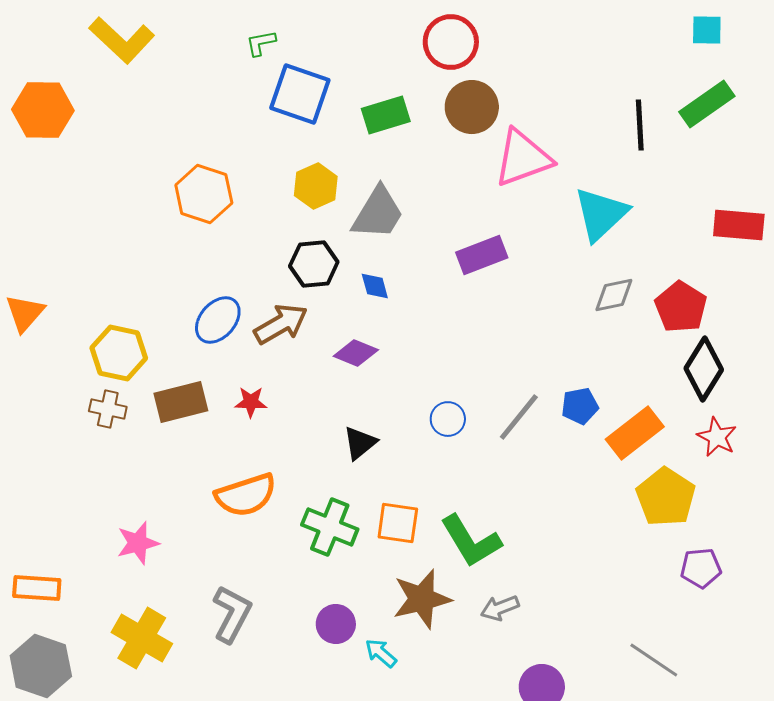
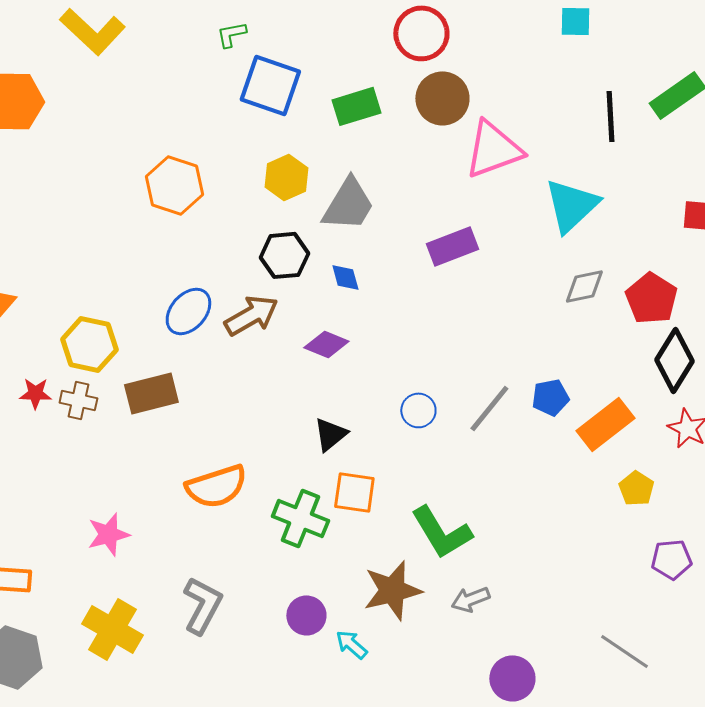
cyan square: (707, 30) -> (575, 21), moved
red star: (251, 402) -> (35, 393), moved
yellow pentagon: (666, 497) -> (636, 488), size x0.6
orange square: (398, 523) -> (354, 492), moved

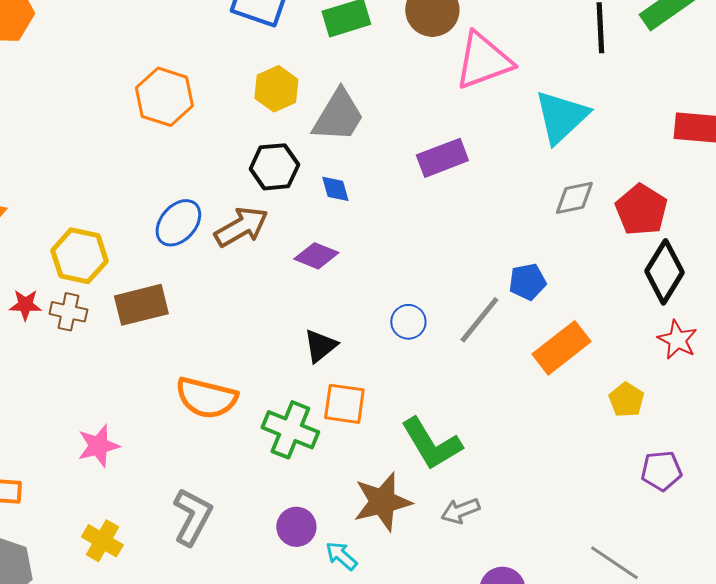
blue pentagon: (550, 397) -> (527, 282), moved
orange rectangle: (605, 424) -> (561, 348), moved
orange semicircle: (216, 486) -> (206, 398), turned 32
yellow cross: (112, 629) -> (102, 541), size x0.7

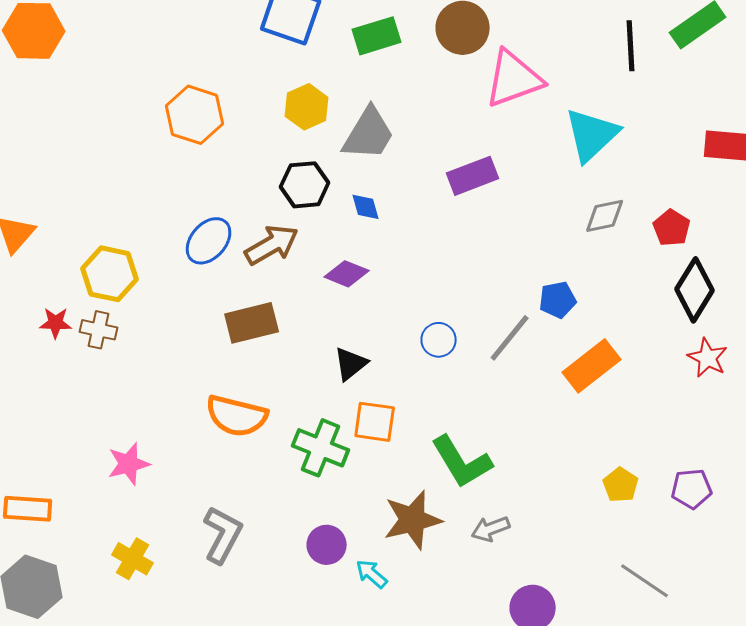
red pentagon: (641, 210) -> (672, 228), size x0.7
brown rectangle: (141, 305) -> (252, 323), moved
yellow pentagon: (626, 400) -> (621, 485), moved

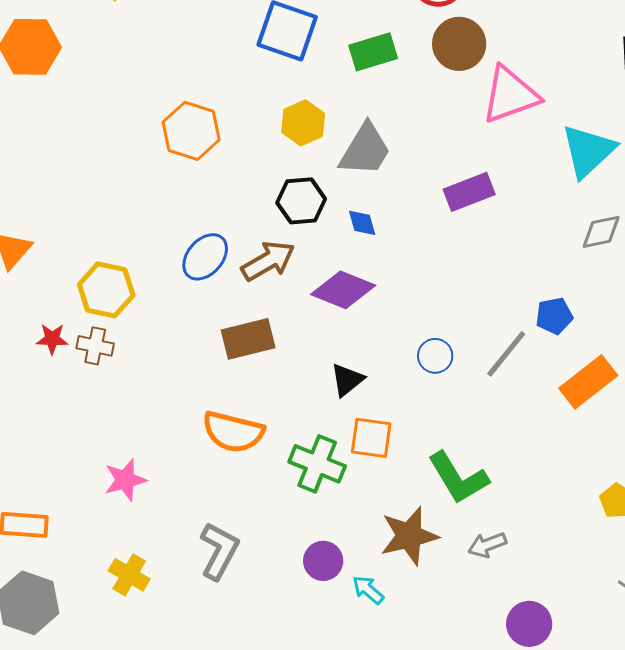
purple diamond: (347, 274) -> (343, 290), size x1.4

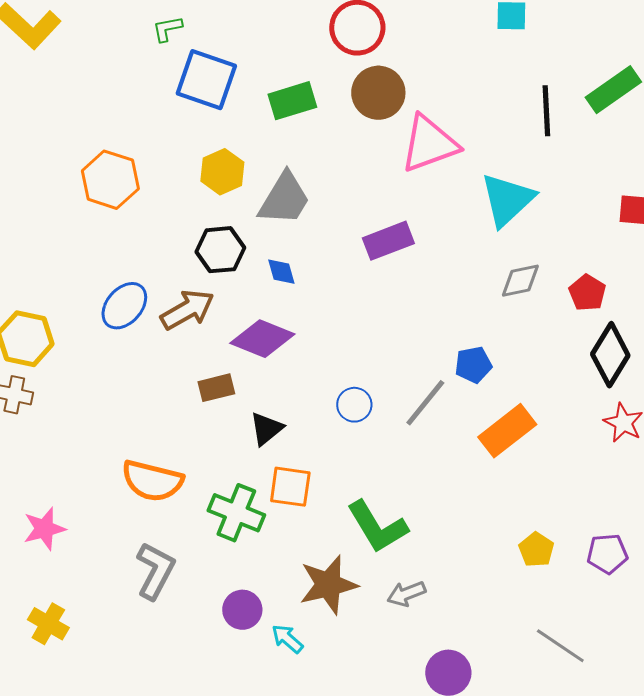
brown rectangle: (248, 339) -> (216, 388), moved, size x0.7
gray L-shape: (219, 551) -> (155, 571), moved

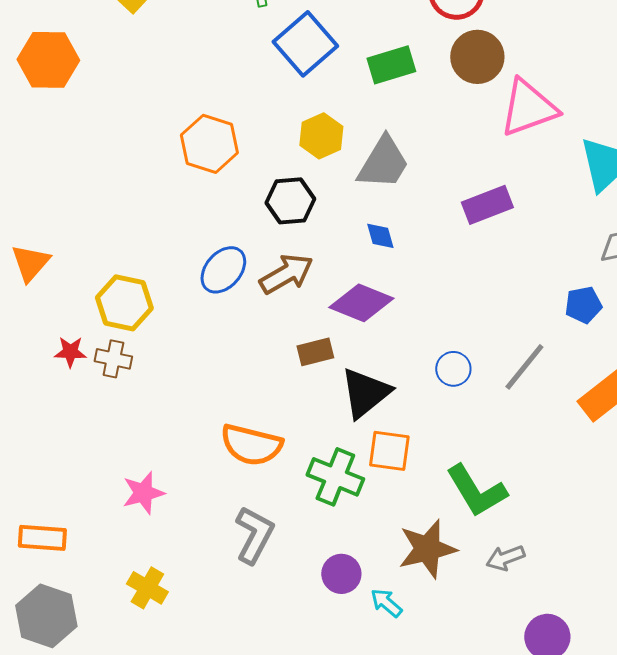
blue square: (206, 80) -> (305, 44), turned 30
black hexagon: (220, 250) -> (290, 201), moved
blue pentagon: (473, 365) -> (583, 305), moved
black triangle: (266, 429) -> (365, 393), size x1.5

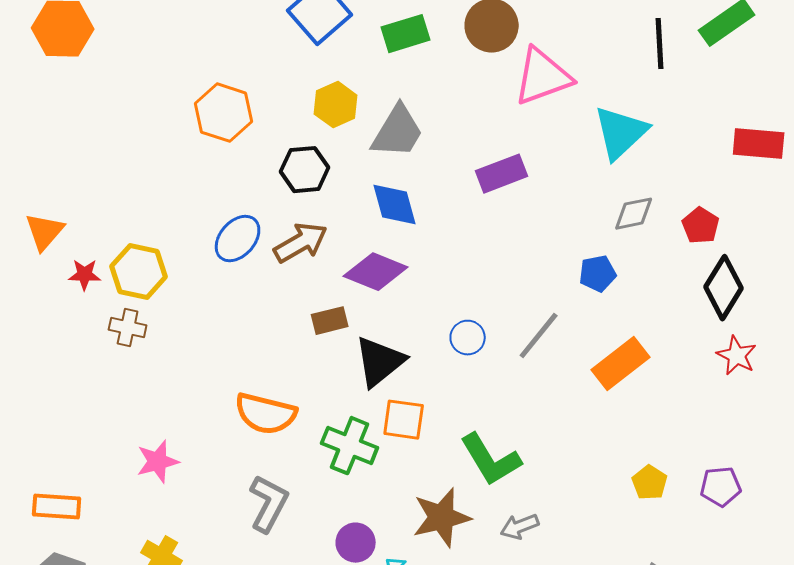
blue diamond: (380, 236) -> (395, 205), size x1.6
red star: (70, 352) -> (85, 275), moved

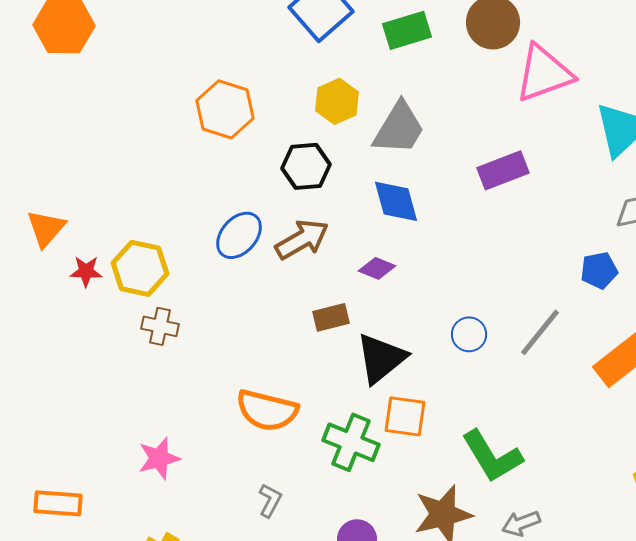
purple diamond: (376, 272) -> (377, 268), size x0.6
brown cross: (128, 328) -> (160, 326), moved
gray L-shape: (269, 504) -> (270, 500), size x0.6

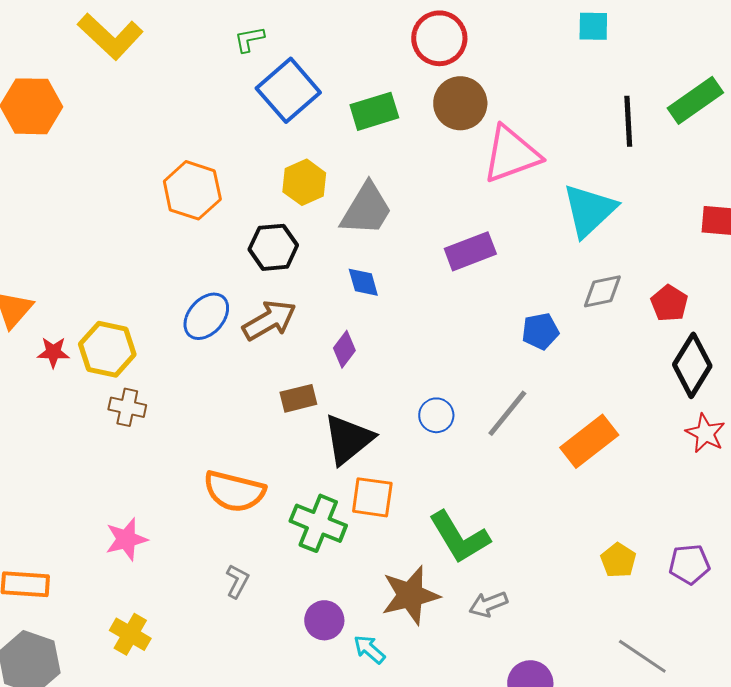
blue diamond: (396, 201) -> (363, 282), size x0.7
purple diamond: (377, 268) -> (344, 349), turned -75
blue pentagon: (599, 270) -> (540, 331), moved

